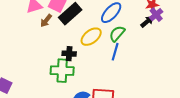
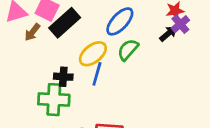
blue line: (115, 52) -> (97, 74), moved

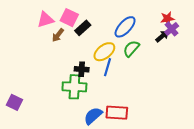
black rectangle: (65, 23) -> (83, 28), size x0.7

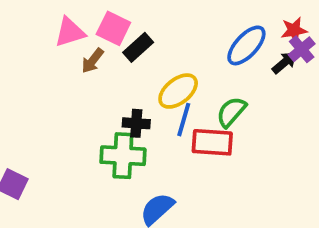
blue ellipse: (125, 27) -> (246, 45), moved
green semicircle: (131, 49) -> (231, 112), moved
red rectangle: (117, 113) -> (212, 142), moved

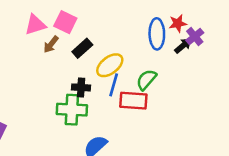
red star: (294, 30) -> (178, 23), moved
blue ellipse: (246, 45) -> (157, 34), turned -44
black rectangle: (138, 47) -> (82, 48), moved

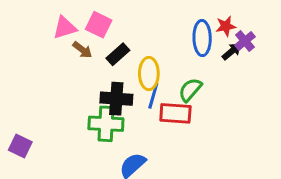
brown arrow: (51, 44) -> (82, 50), turned -90
yellow ellipse: (110, 65) -> (149, 73), turned -52
black cross: (81, 87) -> (116, 99), size x1.5

